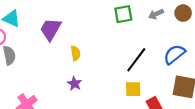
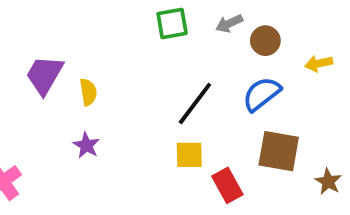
brown circle: (183, 13) -> (265, 41), moved
purple trapezoid: (51, 29) -> (44, 75), moved

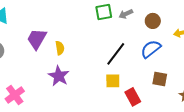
gray arrow: (229, 23) -> (126, 14), moved
purple star: (86, 145) -> (59, 76), size x1.5
brown square: (279, 151) -> (160, 79), size x0.7

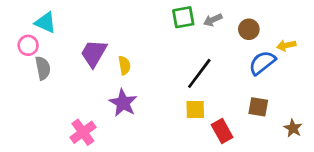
blue semicircle: (151, 49) -> (262, 63), moved
pink cross: (15, 95) -> (83, 132), moved

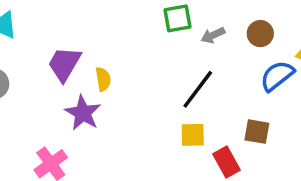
gray arrow: (213, 20) -> (213, 35), moved
purple star: (123, 103) -> (83, 113), moved
brown square: (258, 107) -> (257, 132), moved

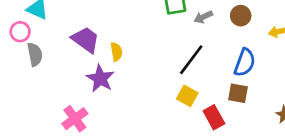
purple trapezoid: (64, 64) -> (86, 40), turned 96
blue semicircle: (277, 76) -> (245, 62), moved, turned 148
yellow square: (193, 135) -> (187, 96), turned 30

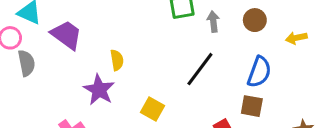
gray arrow: (203, 17) -> (213, 22), turned 108
purple trapezoid: (86, 40) -> (66, 35), moved
yellow square: (187, 96) -> (152, 109), moved

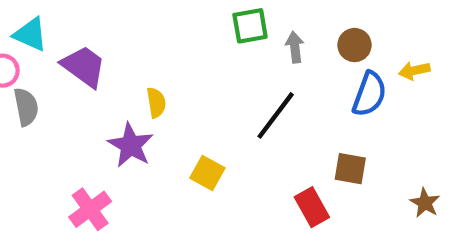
blue semicircle: (259, 72) -> (369, 94), moved

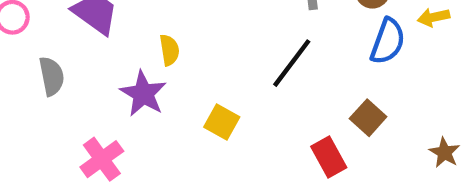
gray semicircle: (26, 107) -> (52, 76), moved
brown square: (350, 169) -> (368, 118), turned 32

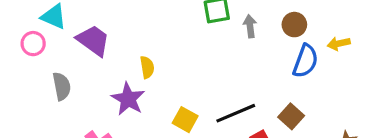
black line: (292, 63) -> (236, 113), moved, turned 30

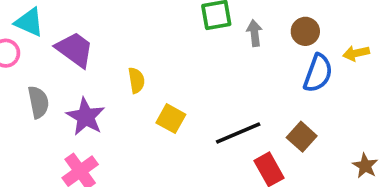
purple star: (128, 99) -> (86, 117), moved
yellow square: (185, 120) -> (171, 119), moved

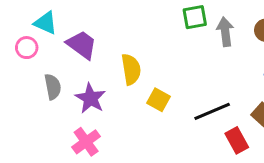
gray arrow: (254, 33) -> (225, 32), size x1.4
yellow semicircle: (136, 80) -> (131, 69), size x1.5

